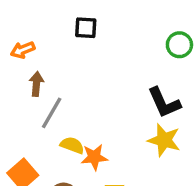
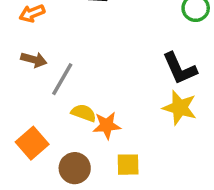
brown arrow: (36, 84) -> (34, 60), moved, turned 100

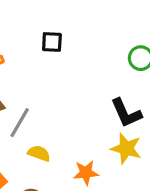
orange star: (107, 125) -> (86, 173), moved

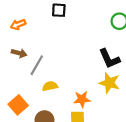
yellow semicircle: (39, 153) -> (50, 86), turned -32

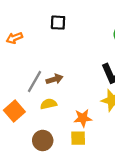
brown arrow: (19, 53) -> (54, 79), moved, turned -32
orange square: (18, 105) -> (14, 111), moved

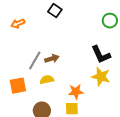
black square: (58, 23) -> (55, 11), turned 32
orange square: (14, 111) -> (18, 86), turned 30

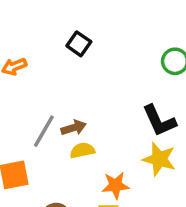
yellow semicircle: (47, 80) -> (82, 150), moved

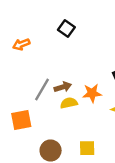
orange star: (116, 185) -> (92, 93), moved

